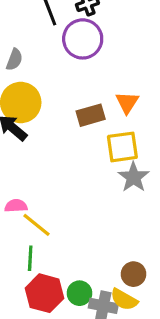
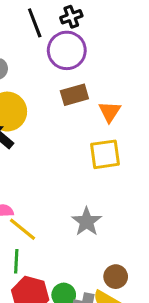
brown rectangle: (91, 115) -> (74, 95), moved
gray star: (134, 177) -> (87, 222), moved

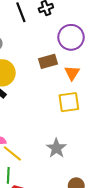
purple circle: (67, 50) -> (71, 37), moved

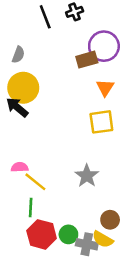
brown rectangle: (48, 61) -> (87, 60), moved

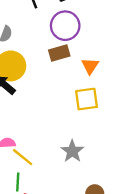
purple circle: (104, 46) -> (65, 26), moved
brown rectangle: (87, 60) -> (59, 53), moved

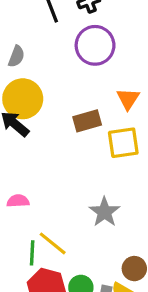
brown rectangle: (59, 53) -> (87, 121), moved
yellow line: (23, 157) -> (53, 243), moved

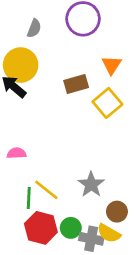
gray semicircle: (16, 56) -> (34, 28), moved
yellow square: (123, 143) -> (107, 103), turned -32
gray star: (104, 212) -> (91, 184), moved

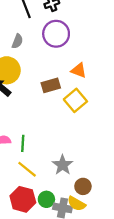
orange triangle: (112, 65) -> (79, 70), turned -42
green line: (29, 198) -> (23, 143), moved

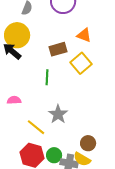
green line: (23, 143) -> (47, 77), moved
gray star: (63, 165) -> (58, 114), moved

